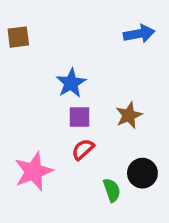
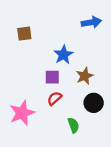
brown square: (18, 37) -> (24, 34), moved
blue star: (71, 83) -> (63, 55), moved
black circle: (142, 173) -> (94, 103), moved

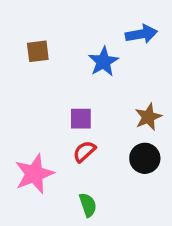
blue star: (63, 55) -> (103, 62), moved
brown star: (85, 76) -> (148, 117), moved
green semicircle: (73, 125) -> (88, 205), moved

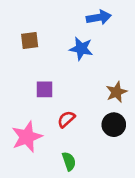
blue arrow: (141, 34) -> (99, 17), moved
blue star: (103, 62) -> (81, 49), turned -30
purple square: (81, 119) -> (45, 89), moved

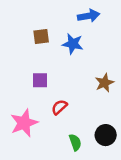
brown square: (30, 40) -> (41, 36), moved
black circle: (114, 125) -> (106, 135), moved
green semicircle: (69, 161) -> (75, 142), moved

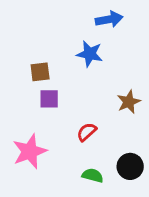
brown square: (41, 36) -> (40, 72), moved
red semicircle: (59, 107) -> (87, 132), moved
green semicircle: (75, 142) -> (93, 175), turned -56

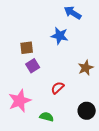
blue arrow: (109, 19) -> (73, 13), turned -138
purple square: (49, 99) -> (33, 66), turned -32
green semicircle: (93, 175) -> (47, 117), moved

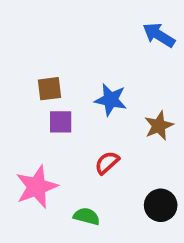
blue arrow: (73, 13) -> (159, 35), moved
blue star: (60, 36) -> (111, 100), moved
purple square: (33, 66) -> (61, 122), turned 32

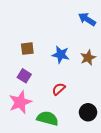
purple square: (61, 122) -> (24, 76), moved, turned 32
brown star: (159, 126) -> (88, 58), moved
green semicircle: (87, 216) -> (48, 118), size x1.5

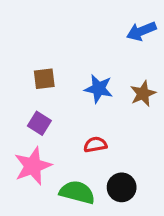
blue arrow: (87, 19) -> (141, 31), turned -54
red semicircle: (59, 89) -> (95, 145), turned 32
black circle: (88, 112) -> (122, 187), moved

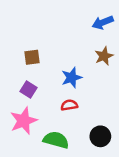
blue star: (99, 89) -> (72, 78), moved, turned -30
brown star: (143, 94) -> (104, 56), moved
black circle: (122, 187) -> (100, 136), moved

